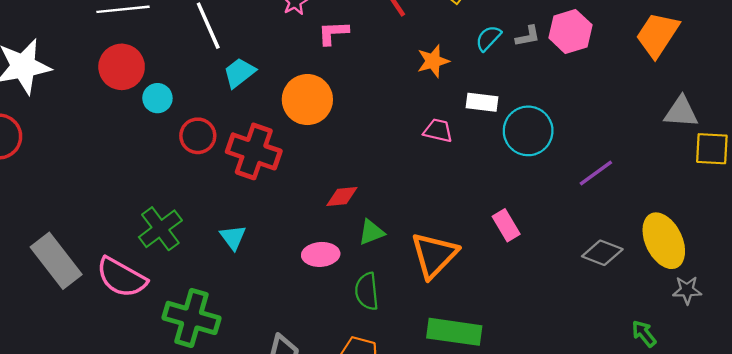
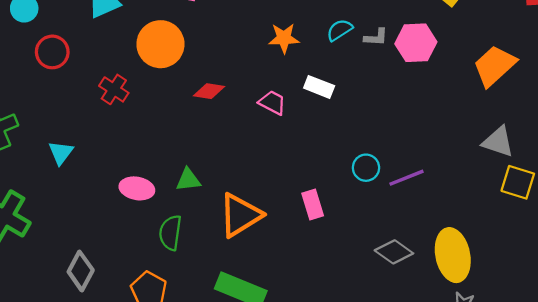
cyan circle: (528, 131) -> (366, 168), moved, size x0.6
red cross: (254, 151) -> (114, 89), moved, size x0.6
red diamond: (342, 197) -> (209, 91), moved

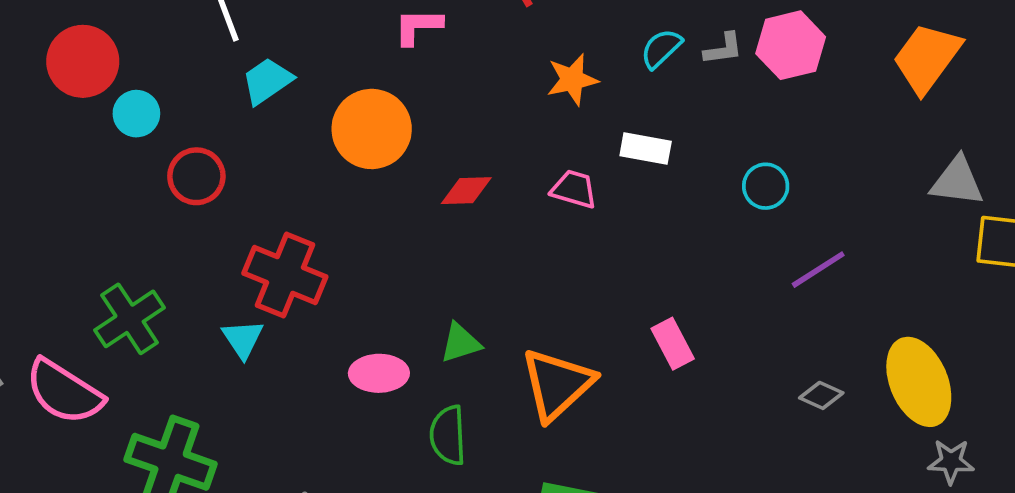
red cross: (114, 89) -> (285, 275), moved, size x1.6
cyan circle: (366, 168) -> (766, 186), moved
gray diamond: (394, 252) -> (821, 395), size x0.7

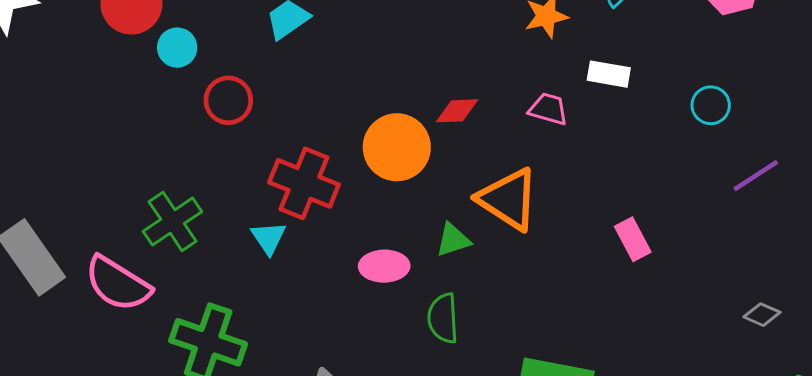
orange circle: (372, 129) -> (397, 147), moved
orange triangle: (557, 384) -> (508, 199), moved, turned -44
gray diamond: (821, 395) -> (762, 315), moved

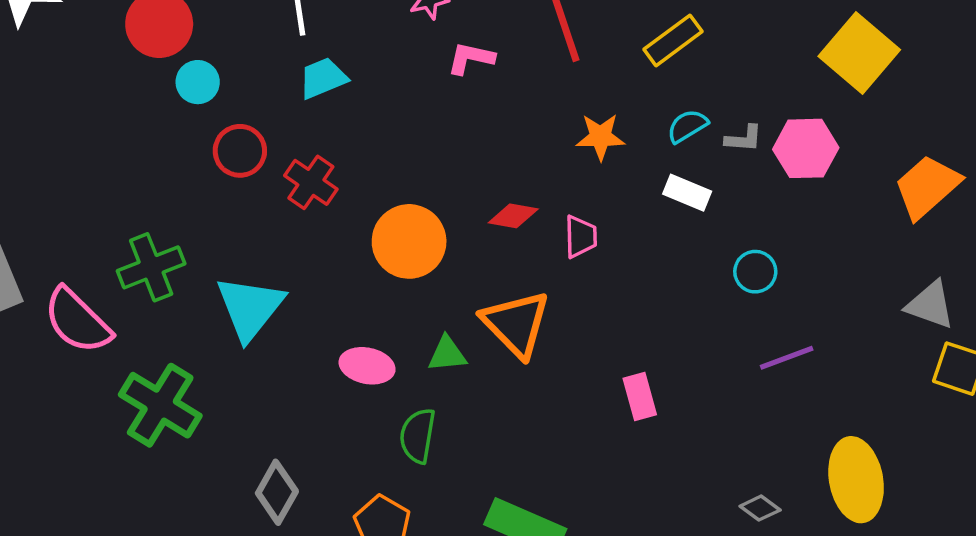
white rectangle: (609, 74) -> (687, 193), moved
pink trapezoid: (548, 109) -> (581, 237), turned 60
red diamond: (457, 111) -> (513, 216), moved
red cross: (304, 183) -> (311, 182), moved, size x0.7
cyan triangle: (269, 238) -> (250, 308), size x1.8

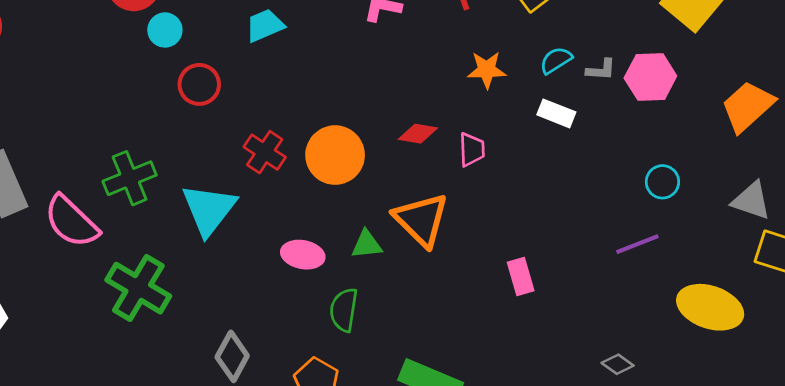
red cross: (311, 182) -> (265, 152), moved
cyan circle: (755, 272) -> (662, 182), moved
yellow ellipse: (856, 480) -> (710, 307), moved, turned -60

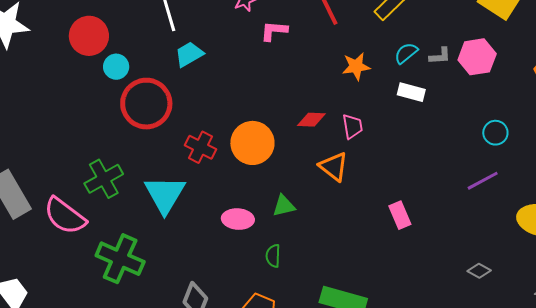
red circle: (199, 84) -> (146, 104), size x1.6
orange triangle: (421, 220) -> (334, 167), moved, size x0.7
green semicircle: (344, 310) -> (273, 256), size x0.7

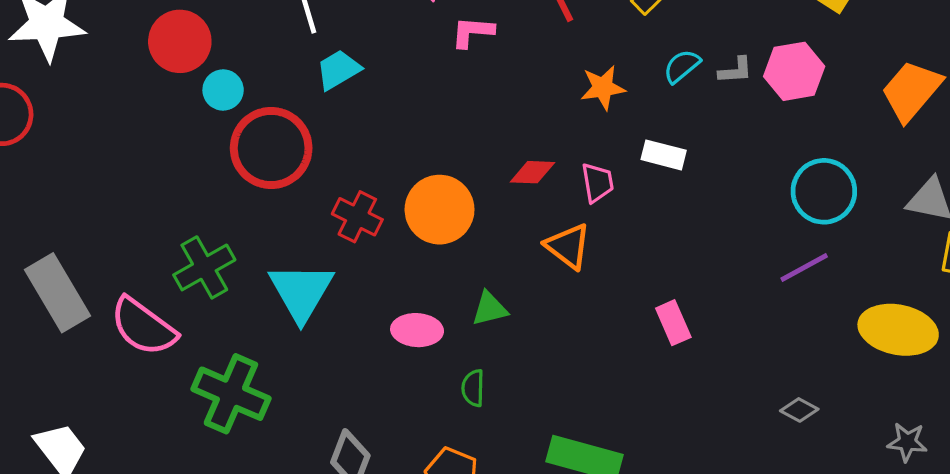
white rectangle: (411, 92) -> (664, 155), moved
cyan circle: (495, 133) -> (824, 191), size x1.6

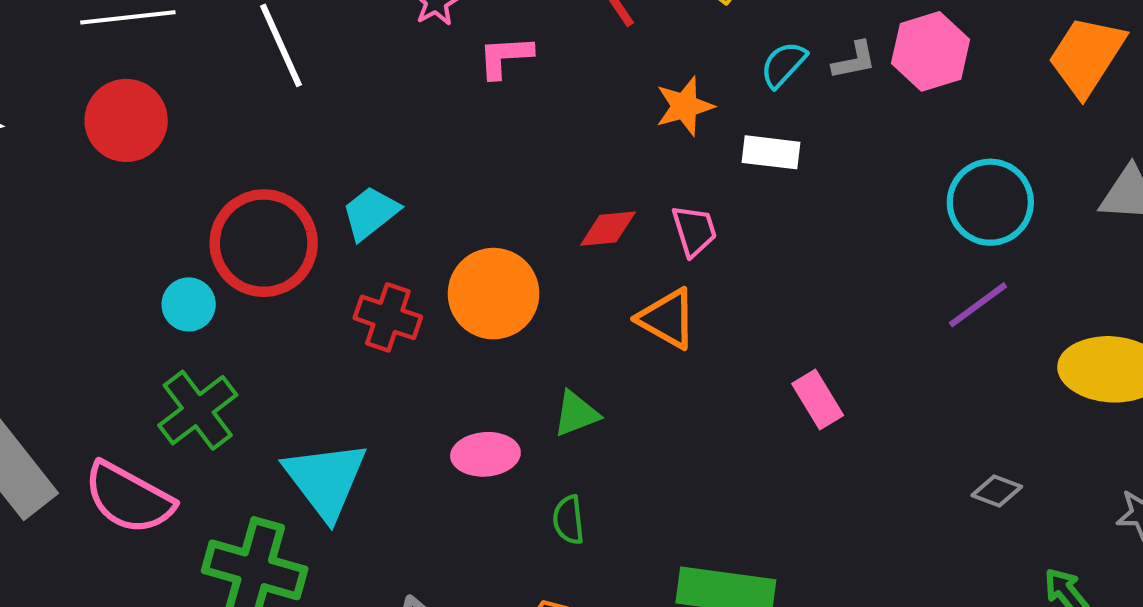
cyan trapezoid: (338, 70) -> (370, 213), moved
cyan circle: (223, 90) -> (189, 304), moved
white rectangle: (664, 155) -> (771, 152), moved
cyan triangle: (301, 292) -> (325, 480), moved

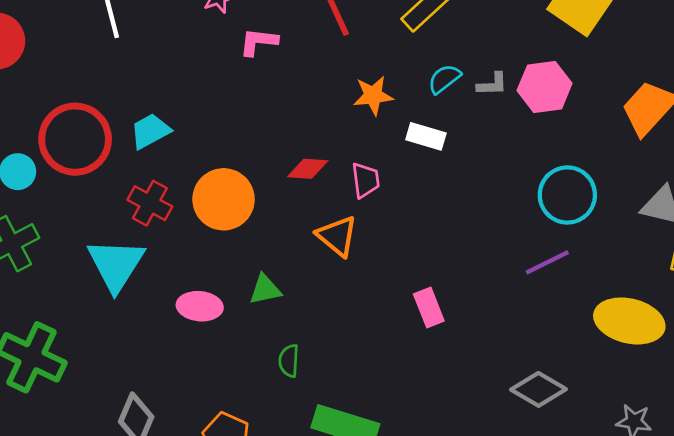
cyan triangle: (325, 480) -> (116, 265), moved
gray diamond: (997, 491) -> (539, 389), size x1.6
green semicircle: (569, 520) -> (289, 361), moved

